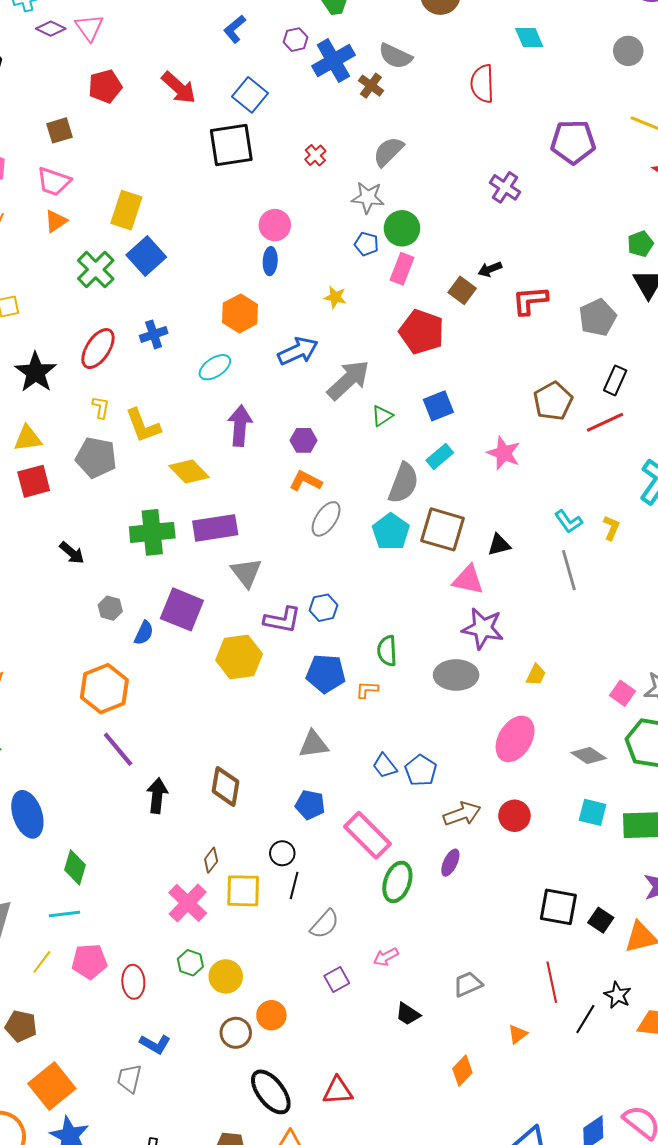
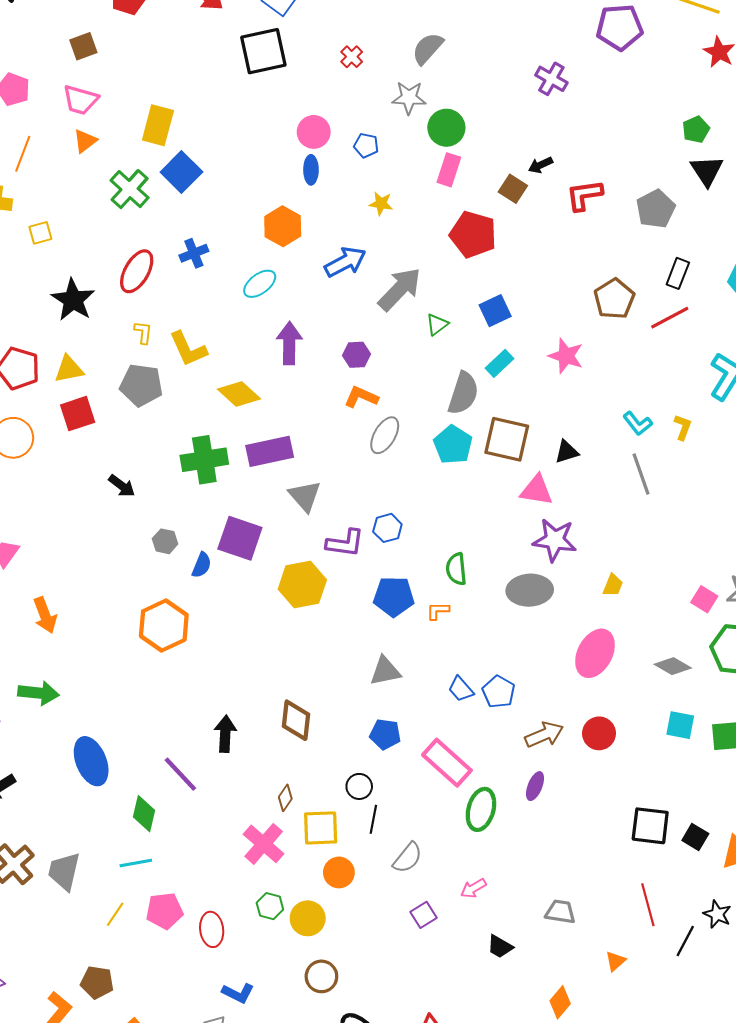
blue pentagon: (366, 244) -> (366, 145), moved
purple line: (118, 749) -> (180, 774), moved
gray trapezoid: (468, 984) -> (560, 912), turned 36
orange circle: (271, 1015) -> (339, 872), moved

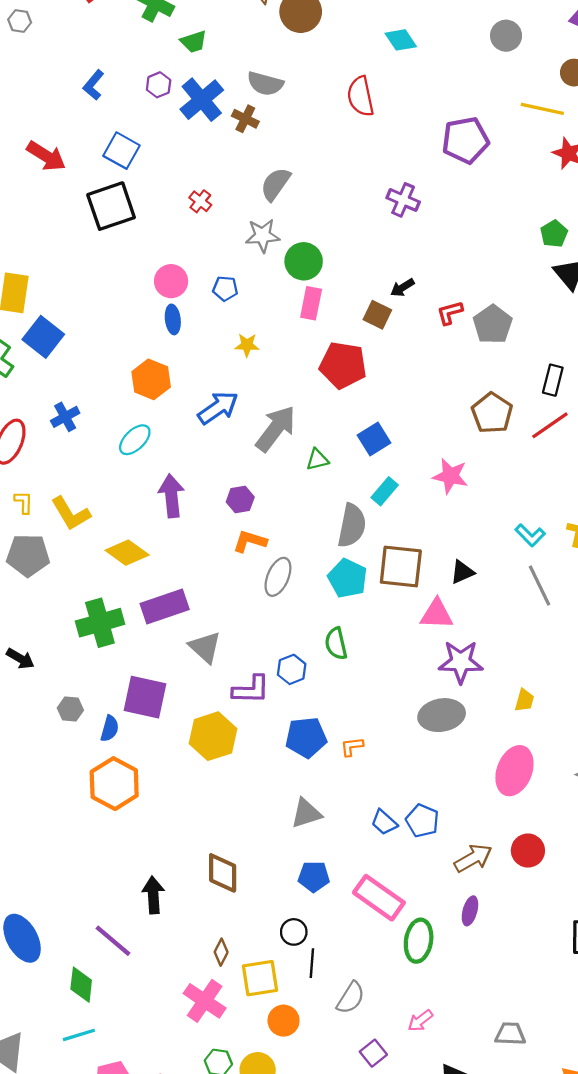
red L-shape: (584, 195) -> (450, 313), size x0.7
gray pentagon: (656, 209) -> (493, 324), moved
green triangle: (437, 324) -> (317, 460), turned 30
green semicircle: (456, 569) -> (336, 644), moved
orange hexagon: (164, 625) -> (114, 784), moved

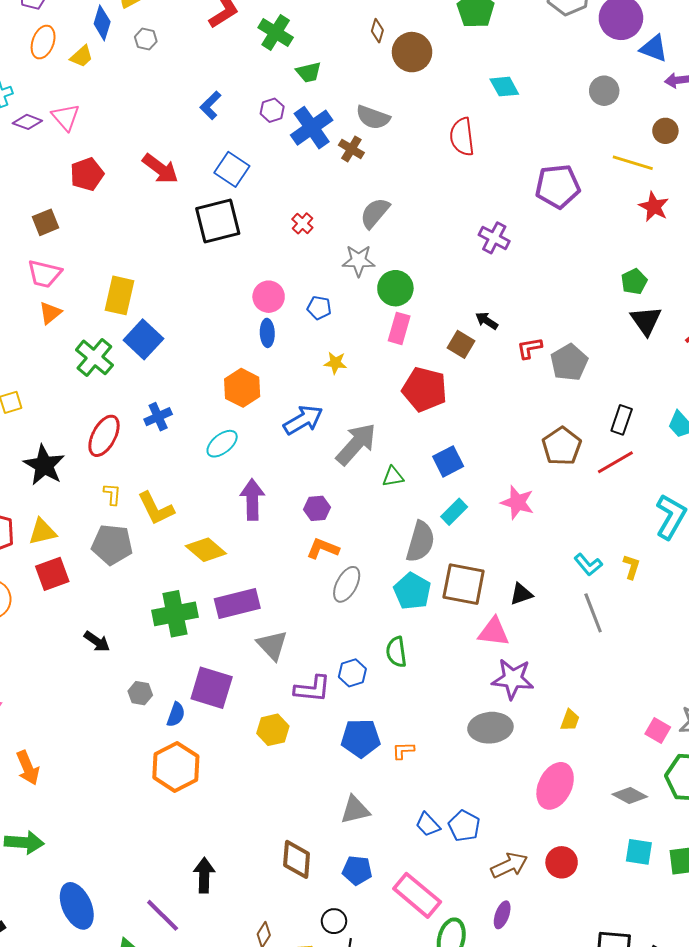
black arrow: (402, 288) -> (487, 321), turned 60
yellow hexagon: (213, 736) -> (273, 730), size x0.7
brown diamond: (223, 873) -> (297, 859), moved

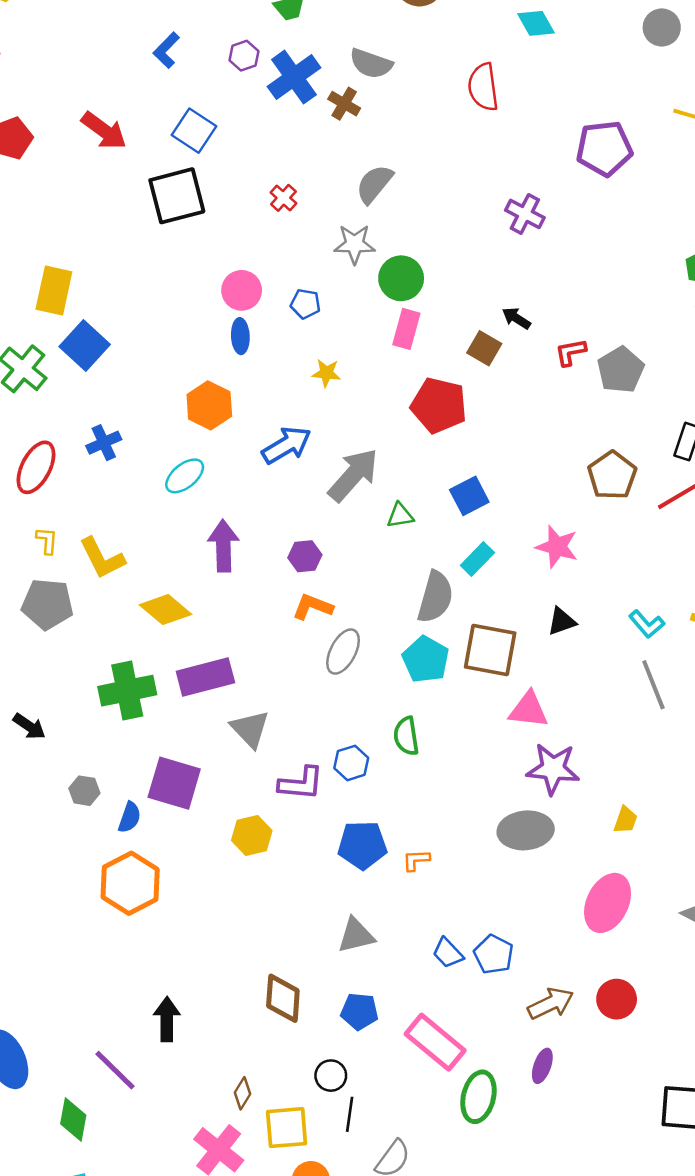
black triangle: (521, 594) -> (562, 621), moved

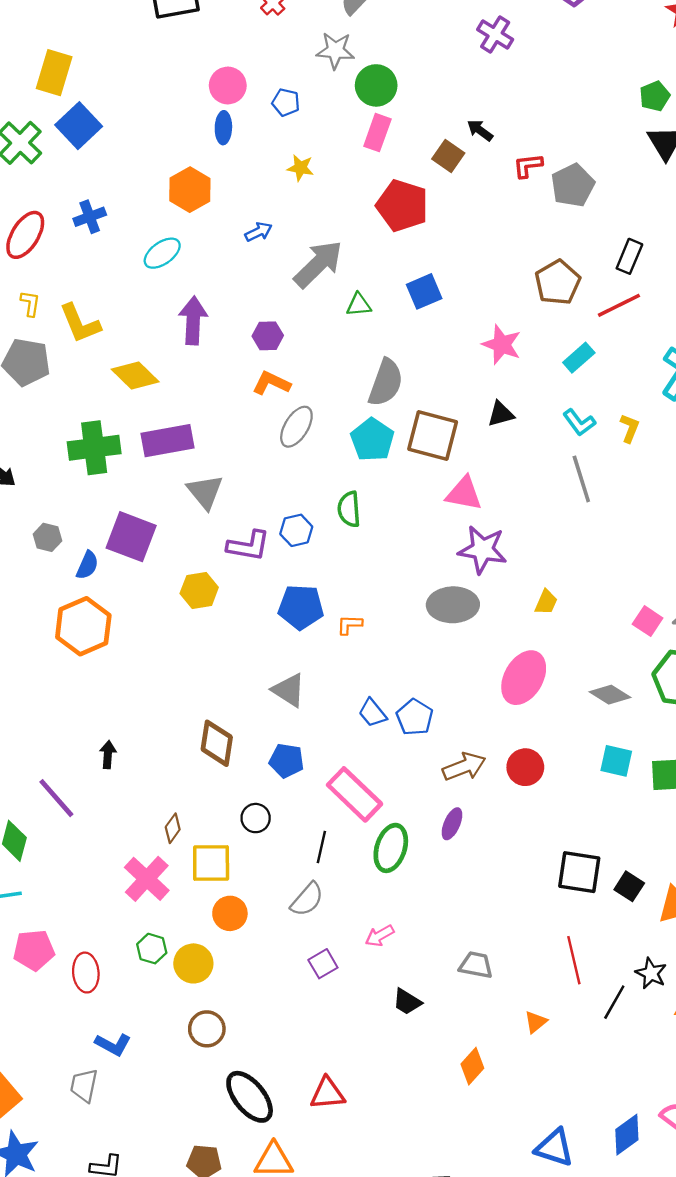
blue arrow: (287, 445) -> (259, 232), size x0.6
cyan rectangle: (477, 559) -> (579, 358), moved
gray triangle: (356, 935) -> (289, 690), turned 42
black arrow: (167, 1019) -> (108, 755), size x0.7
black line: (350, 1114) -> (321, 847), moved

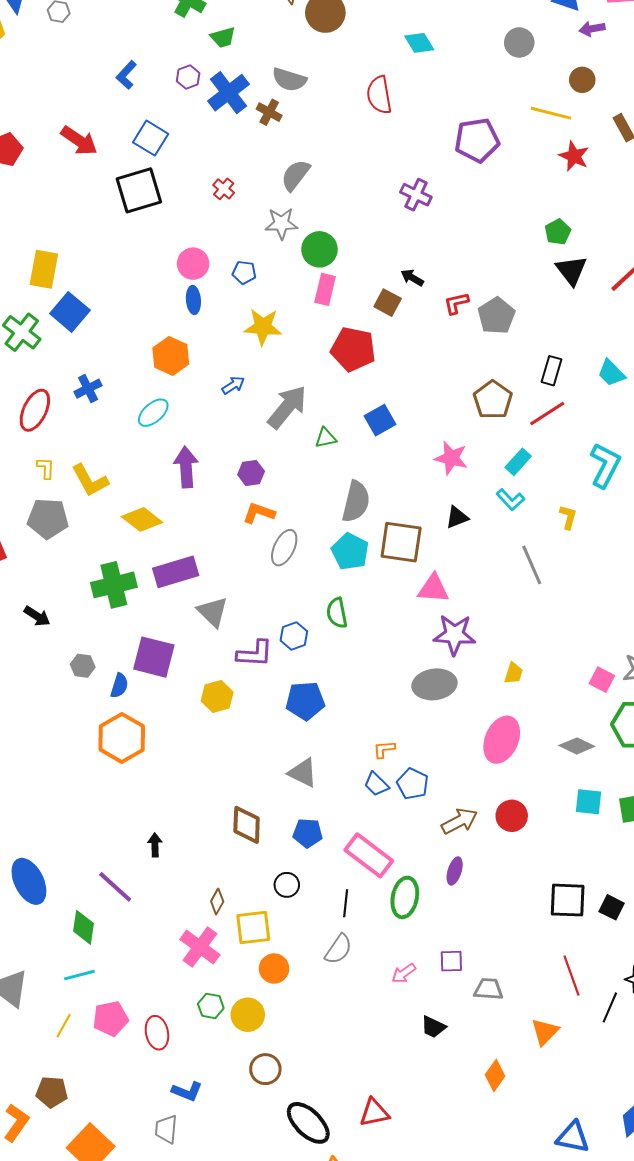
yellow star: (300, 168) -> (263, 327), size x1.6
cyan L-shape: (579, 422) -> (510, 500), moved
orange L-shape: (350, 625) -> (384, 749), moved
purple square: (323, 964) -> (451, 961), moved, turned 35
orange triangle: (536, 1022) -> (545, 1032), size x1.4

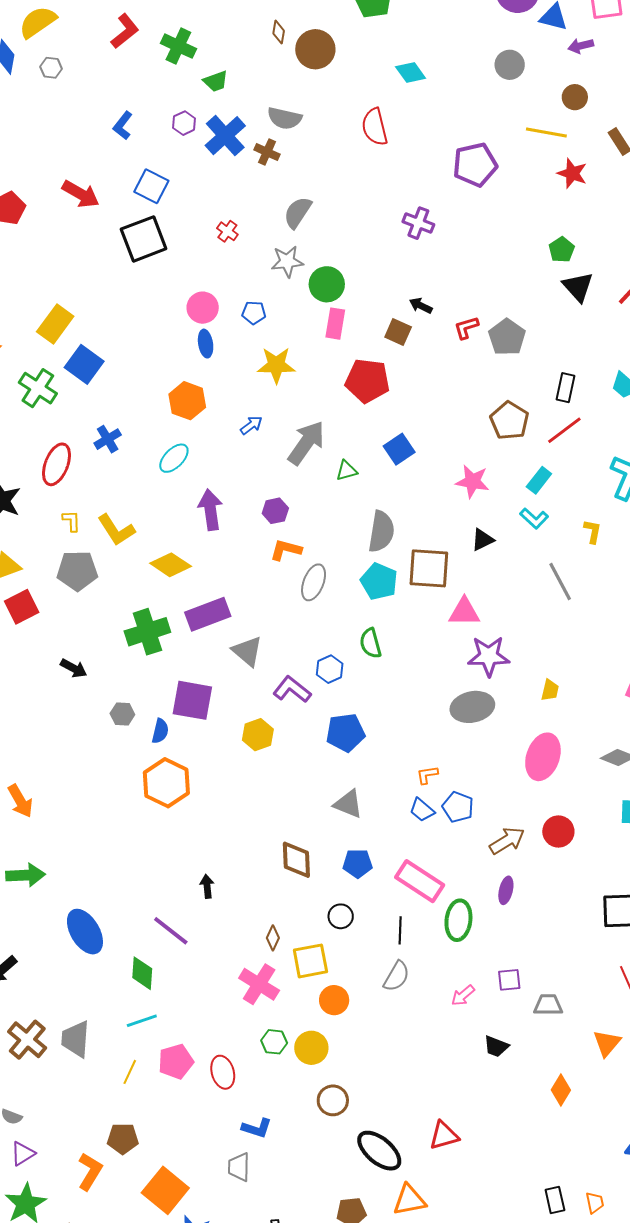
yellow rectangle: (44, 269) -> (55, 324), turned 30
purple L-shape: (255, 654) -> (292, 689), turned -141

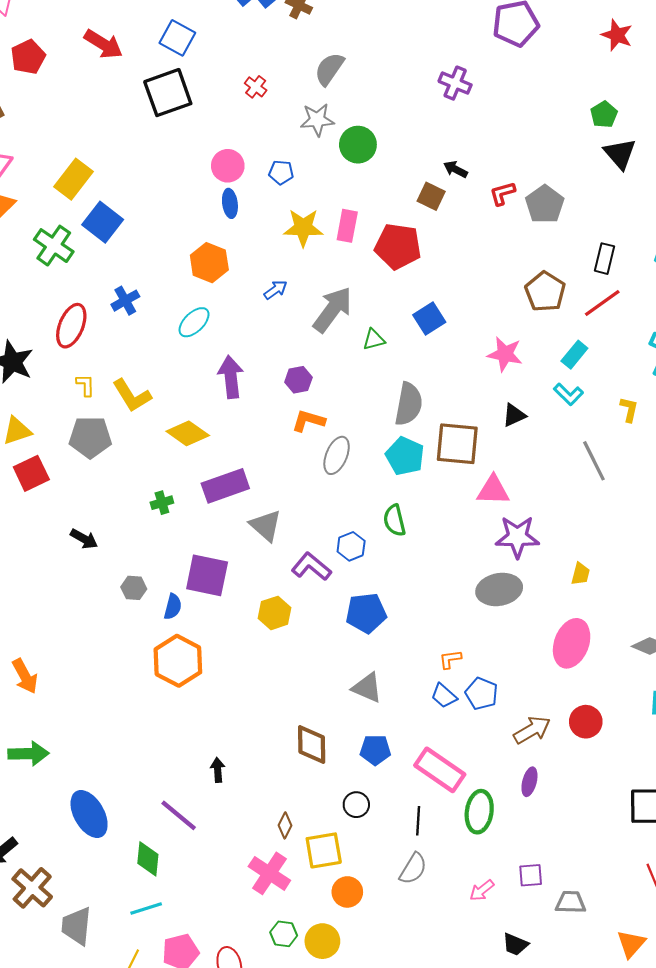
pink rectangle: (335, 324) -> (347, 226), moved
green cross: (147, 632) -> (162, 503), size x0.5
brown cross: (27, 1040) -> (32, 888), moved

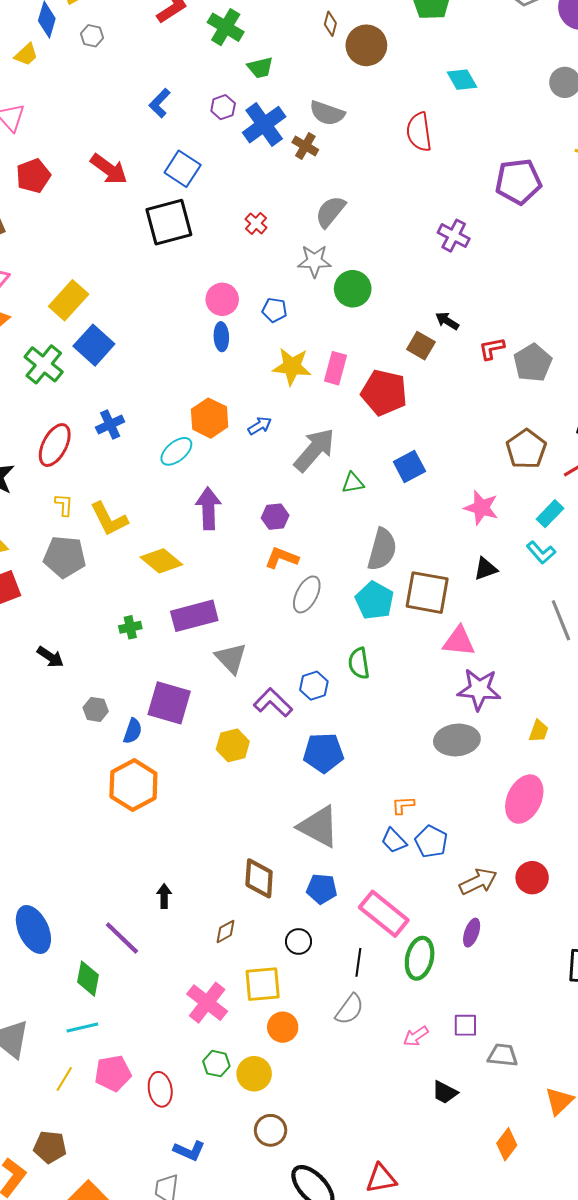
orange hexagon: (209, 263) -> (210, 418), moved
gray triangle: (367, 688) -> (319, 827), size x1.4
brown diamond: (285, 825) -> (226, 931), moved, turned 30

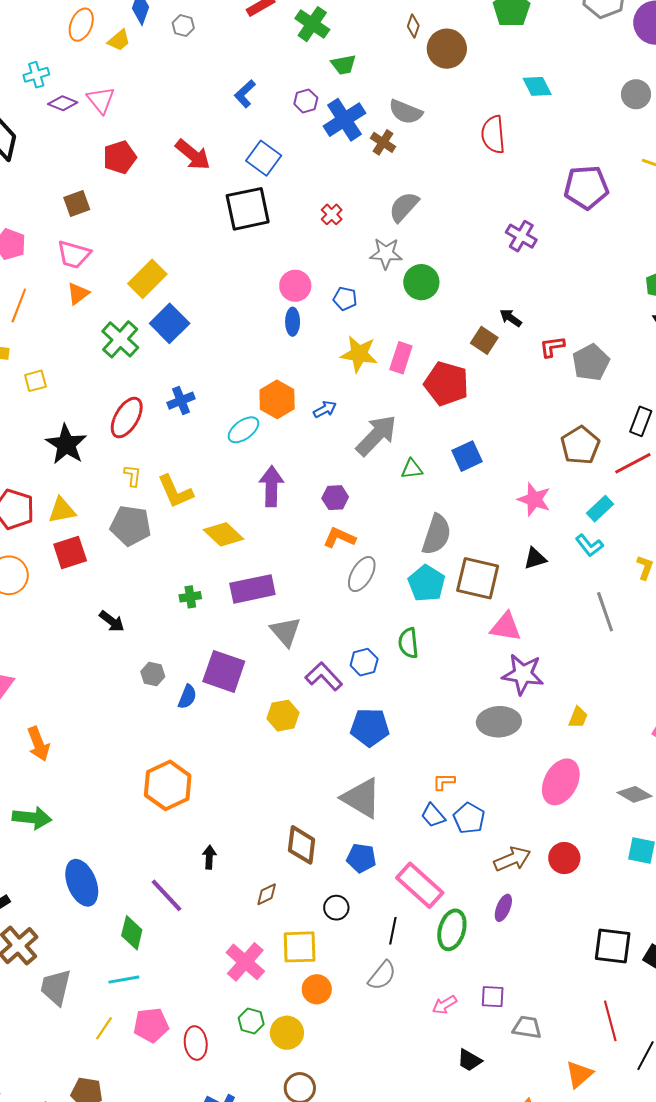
orange hexagon: (133, 785) -> (168, 785), moved

